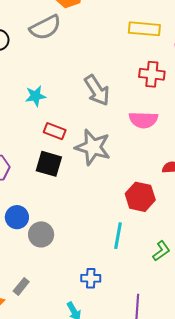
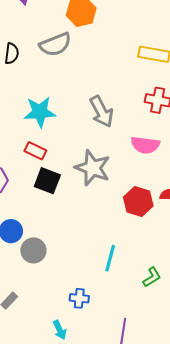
cyan star: (36, 96) -> (40, 112), size x1.5
red rectangle: (55, 131) -> (35, 151), moved
red hexagon: (140, 197) -> (138, 202), moved

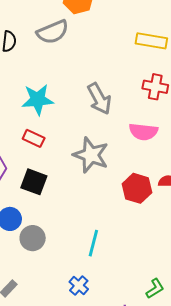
black square: (47, 181) -> (34, 182), moved
cyan line: (110, 258) -> (93, 243), moved
green L-shape: (152, 277) -> (155, 289), moved
blue cross: (79, 298) -> (79, 286), turned 36

